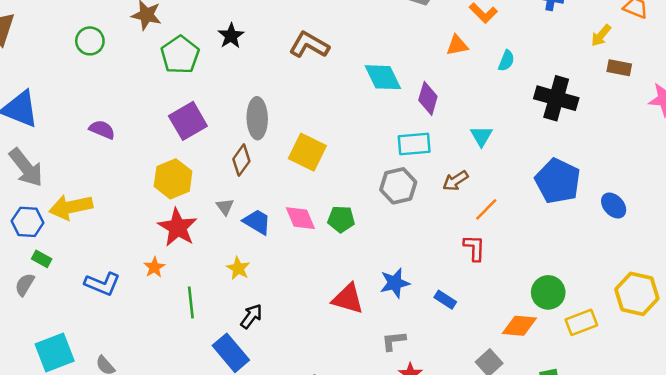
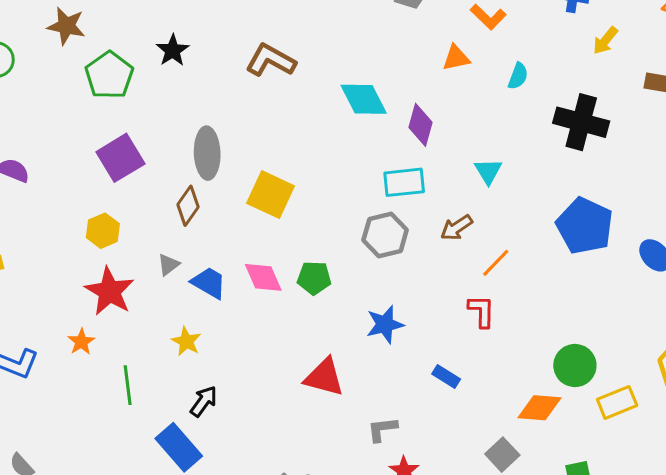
yellow arrow: (601, 35) -> (605, 41), moved
yellow hexagon: (173, 179) -> (103, 231), size x0.7
gray triangle: (225, 207) -> (168, 265), turned 30
blue star: (395, 283) -> (385, 324), moved

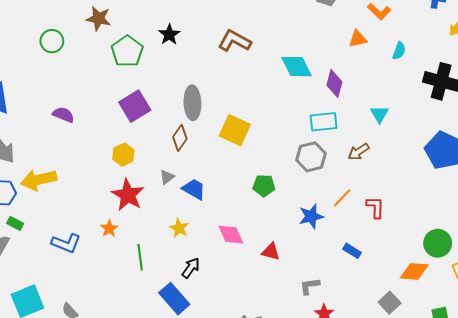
orange line: (496, 263) -> (342, 198), moved
pink diamond: (263, 277) -> (231, 235), moved
red triangle: (324, 377) -> (271, 252), size x0.7

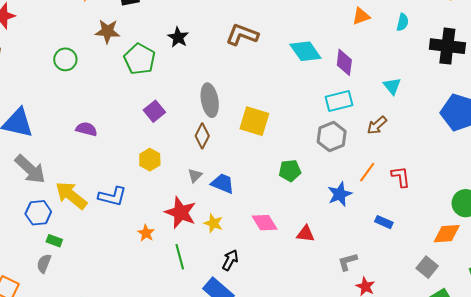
purple square: (135, 106) -> (154, 111), size x0.7
yellow arrow: (39, 180) -> (71, 195), turned 60
red star: (128, 195) -> (181, 213), moved
blue L-shape: (66, 243) -> (112, 196), moved

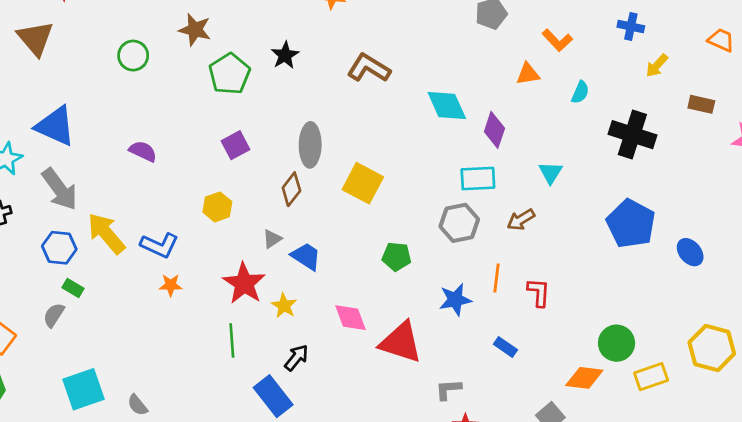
orange line: (367, 172) -> (497, 278), turned -40
orange star: (146, 233) -> (171, 285), moved, turned 30
red triangle: (305, 234) -> (401, 342), size x1.8

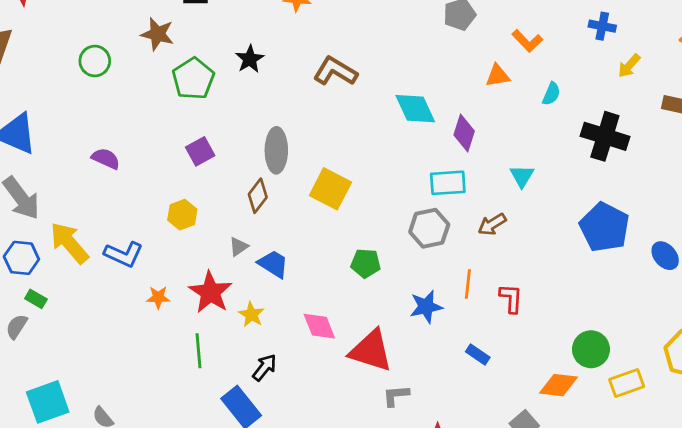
orange star: (171, 285) -> (158, 297), moved
gray L-shape: (448, 389) -> (396, 396), moved

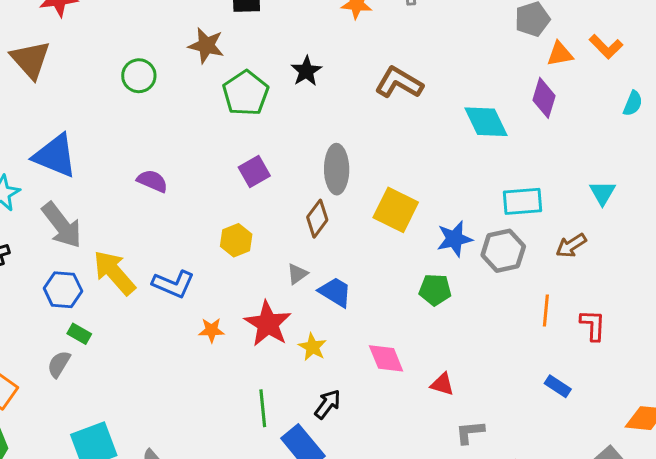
orange triangle: (498, 76) -> (560, 54), moved
purple diamond: (464, 133) -> (544, 98), moved
blue star: (426, 307) -> (455, 239), moved
green line: (199, 351) -> (263, 408), moved
red triangle: (371, 351) -> (442, 384), size x0.5

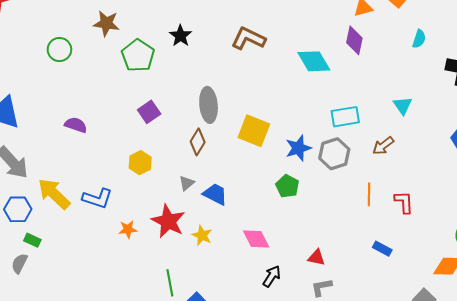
green pentagon: (435, 290) -> (287, 186), turned 30
red triangle: (442, 384) -> (316, 258), moved
black arrow: (328, 404) -> (272, 276), moved

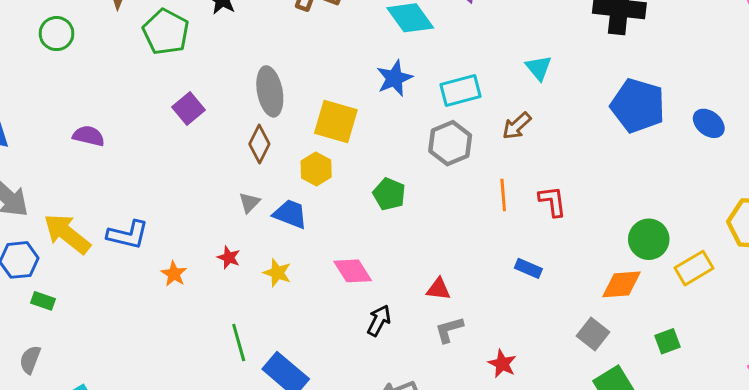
blue star: (298, 148) -> (394, 78), moved
yellow hexagon: (140, 163) -> (316, 169), moved
red star: (168, 221) -> (229, 257), size x0.5
orange star: (128, 229) -> (174, 274), turned -30
gray semicircle: (19, 263) -> (30, 360), moved

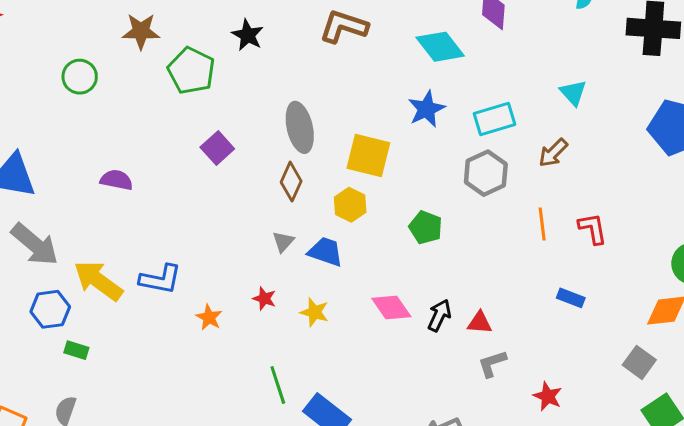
black arrow: (379, 321) -> (439, 315), moved

